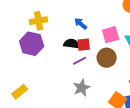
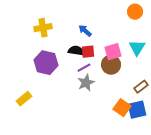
pink square: (111, 35) -> (113, 52), moved
purple hexagon: (32, 44) -> (46, 63), moved
gray star: (82, 88) -> (86, 83), moved

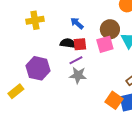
purple hexagon: (46, 63) -> (38, 68), moved
brown circle: (111, 65) -> (110, 29), moved
gray star: (86, 83) -> (78, 75), turned 30

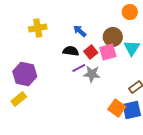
red square: (80, 44) -> (91, 52), moved, turned -32
purple hexagon: (38, 68) -> (25, 74), moved
gray star: (78, 75) -> (92, 74), moved

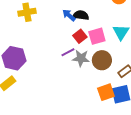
brown circle: (113, 37) -> (102, 60), moved
black semicircle: (71, 51) -> (81, 15), moved
orange square: (117, 108) -> (106, 92), turned 36

